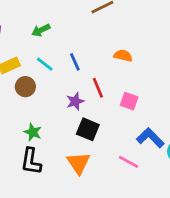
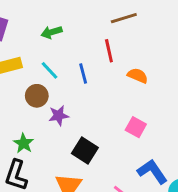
brown circle: (25, 87) -> (37, 96), moved
red line: (98, 88) -> (109, 51), moved
purple star: (75, 101) -> (59, 116), moved

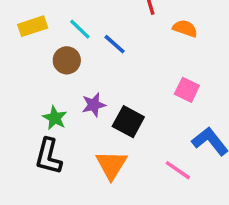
blue line: (83, 73) -> (115, 44), moved, turned -30
purple star: (59, 116) -> (94, 105), moved

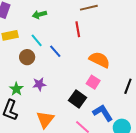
orange semicircle: (185, 28) -> (99, 60), moved, size x1.5
black square: (128, 122) -> (78, 99), moved

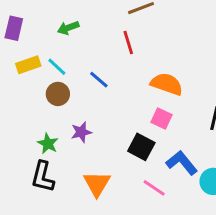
cyan line: (37, 40) -> (57, 67), moved

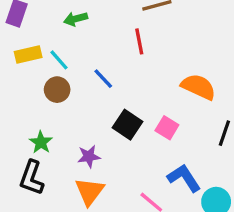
orange semicircle: (167, 84) -> (198, 87), moved
purple star: (81, 132) -> (89, 156), moved
black square: (141, 147) -> (128, 125), moved

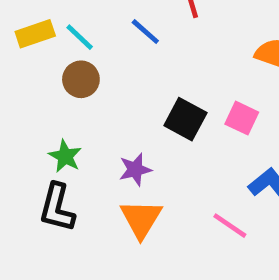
blue line: (103, 79) -> (145, 32), moved

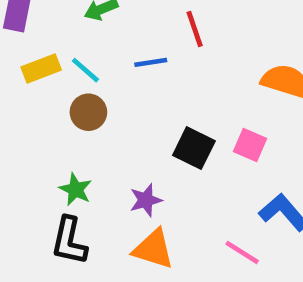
blue line: (145, 32) -> (151, 62), turned -48
orange triangle: (141, 219) -> (153, 249), turned -42

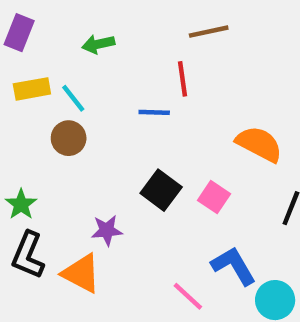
blue line: (151, 62) -> (154, 112), moved
green star: (75, 189) -> (21, 204), moved
orange triangle: (153, 249) -> (81, 273), moved

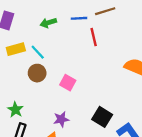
blue line: (154, 112) -> (79, 18), moved
black square: (161, 190) -> (102, 117), moved
pink square: (214, 197) -> (68, 83), moved

